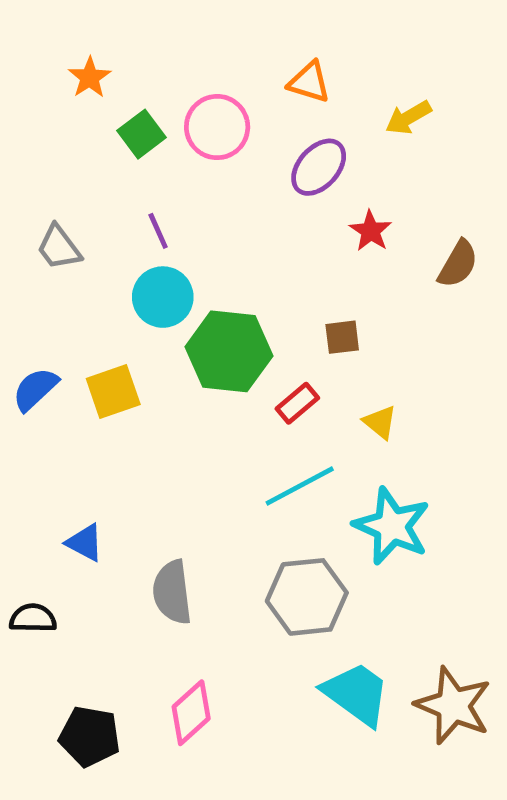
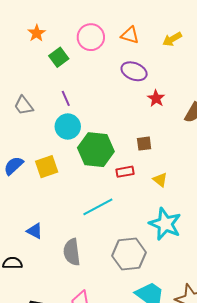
yellow arrow: (408, 118) -> (172, 39), moved
pink circle: (217, 127) -> (91, 37), moved
purple ellipse: (319, 167) -> (134, 71), turned 70
red rectangle: (297, 403) -> (125, 172), turned 30
cyan line: (300, 486) -> (98, 207), moved

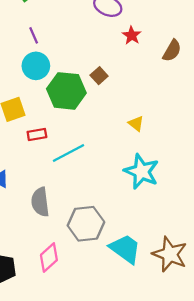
brown square: (144, 144) -> (99, 76), moved, turned -35
red rectangle: (125, 172) -> (37, 134), moved
gray hexagon: (129, 254) -> (86, 224), moved

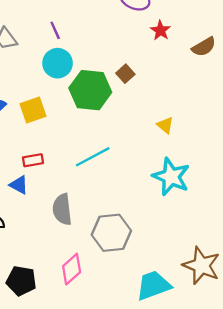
brown semicircle: (172, 51) -> (204, 47), turned 30
red rectangle: (37, 134) -> (33, 160), moved
cyan trapezoid: (125, 249) -> (153, 285), moved, turned -56

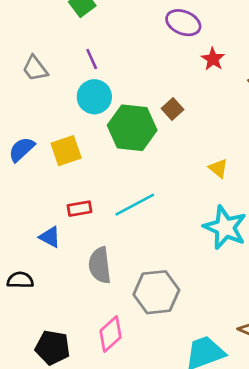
red rectangle: (33, 160) -> (80, 209), moved

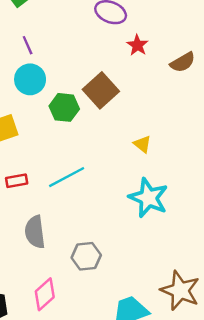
brown square: (173, 109) -> (101, 90), size x1.8
green hexagon: (132, 128) -> (64, 107), size x0.7
gray hexagon: (156, 292) -> (86, 256), size x0.7

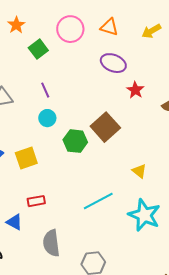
cyan circle: (30, 79) -> (47, 118), size x0.7
cyan line: (67, 177) -> (98, 201), moved

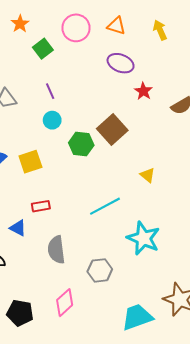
yellow arrow: (151, 31) -> (160, 30), turned 96
cyan star: (144, 215) -> (143, 238), moved

